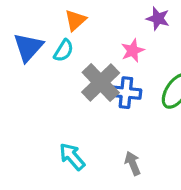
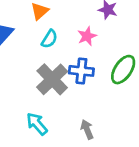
cyan semicircle: (64, 51) -> (49, 39), moved
gray cross: (101, 83) -> (52, 79), moved

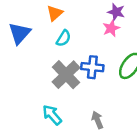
pink star: (87, 36) -> (111, 28), moved

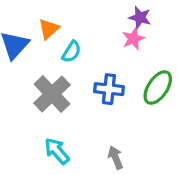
orange triangle: (55, 13) -> (49, 29), moved
gray cross: (66, 75) -> (52, 94), moved

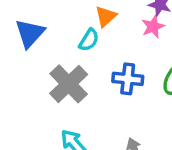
orange triangle: (49, 29) -> (106, 16), moved

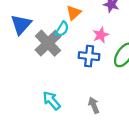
pink star: (153, 27) -> (101, 35), moved
gray cross: (69, 84) -> (48, 43), moved

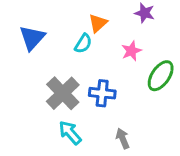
gray cross: (48, 43) -> (63, 93), moved
blue cross: (89, 56) -> (102, 93), moved

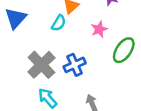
blue cross: (102, 93) -> (75, 65), turned -30

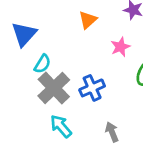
cyan semicircle: (59, 23) -> (42, 64), moved

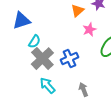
orange triangle: (88, 20) -> (77, 11), moved
blue triangle: (24, 34) -> (21, 21), turned 30

